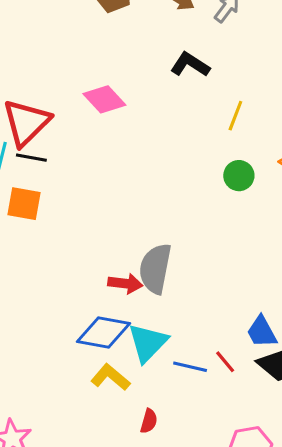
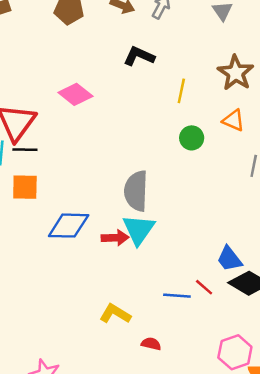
gray semicircle: (155, 269) -> (136, 191), moved
blue diamond: (103, 333) -> (69, 226), moved
cyan triangle: (148, 343) -> (139, 229), moved
red semicircle: (149, 421) -> (151, 344), turned -84

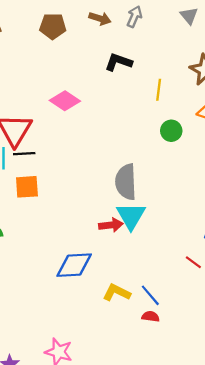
blue diamond: (69, 226) -> (74, 265), moved
blue line: (177, 296) -> (150, 295), moved, turned 50

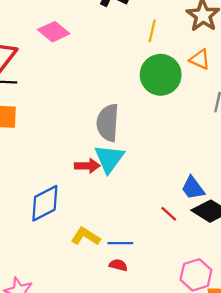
green circle: (171, 131) -> (161, 75), size x1.8
blue diamond: (74, 265) -> (45, 203), turned -30
blue line: (150, 295) -> (120, 243), turned -55

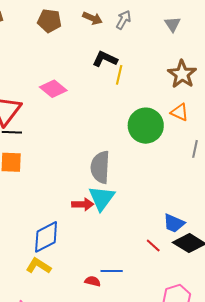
yellow line: (152, 31) -> (119, 75), moved
blue trapezoid: (193, 188) -> (174, 223), turned -30
yellow L-shape: (86, 236) -> (38, 266), moved
red semicircle: (118, 265) -> (93, 281), moved

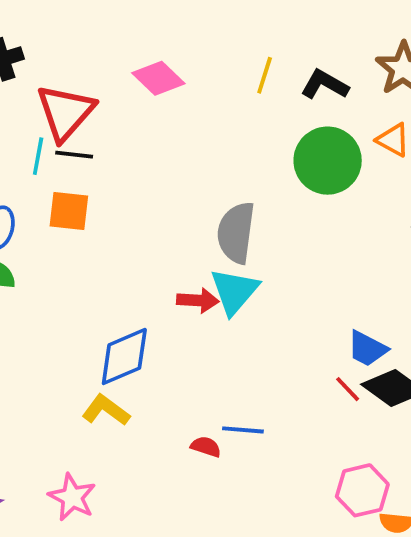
black L-shape: (105, 59) -> (325, 85), moved
yellow line: (119, 75) -> (265, 75), moved
red line: (153, 245) -> (348, 389), moved

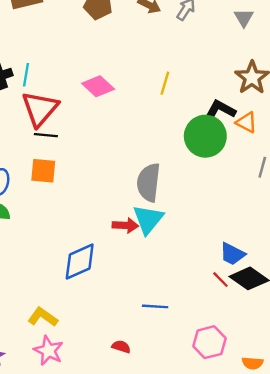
black L-shape: (325, 85) -> (221, 109), moved
cyan line: (38, 156) -> (26, 75), moved
yellow L-shape: (106, 410) -> (43, 317), moved
red semicircle: (206, 447) -> (121, 347), moved
pink hexagon: (362, 490) -> (209, 342), moved

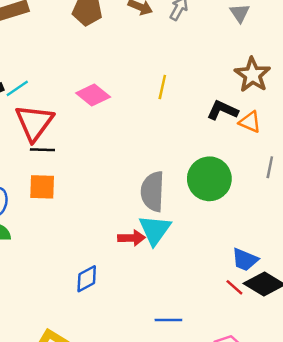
cyan line: (26, 75) -> (17, 88), turned 50
green circle: (205, 136) -> (209, 179), moved
blue diamond: (80, 262) -> (87, 279), size x0.7

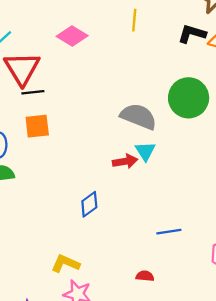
gray semicircle: (153, 191) -> (138, 116), turned 117
cyan triangle: (155, 230) -> (145, 151), size x0.7

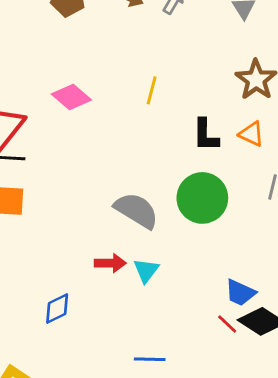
black L-shape: (192, 34) -> (206, 135), moved, turned -116
cyan triangle: (145, 151) -> (146, 271), moved

